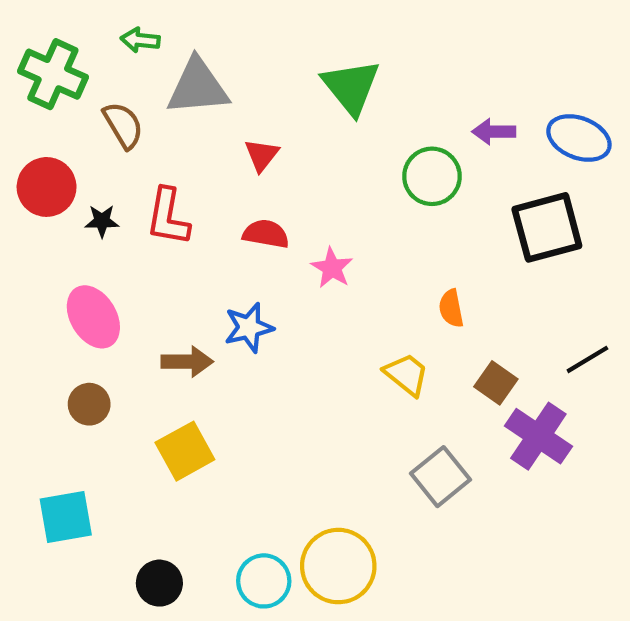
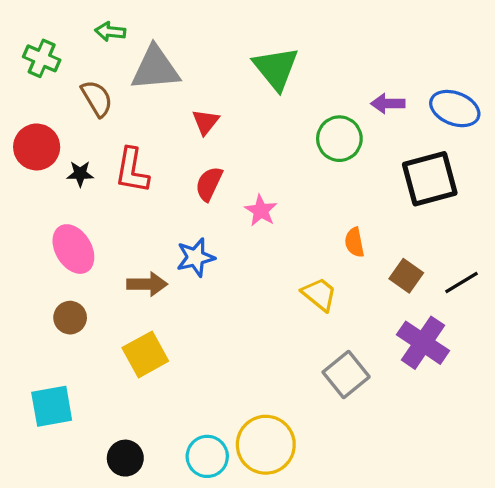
green cross: (53, 74) -> (42, 58), size x0.7
red semicircle: (266, 234) -> (209, 184), turned -75
brown square: (496, 383) -> (406, 276), moved

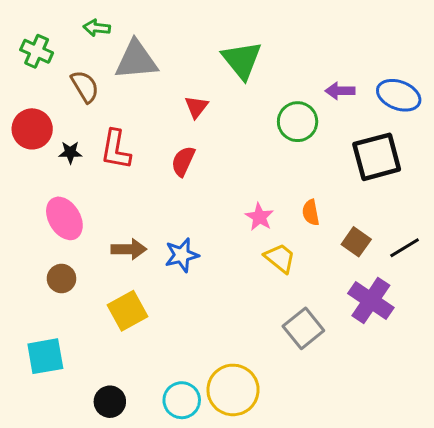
red triangle: (206, 122) -> (196, 107), moved
pink star: (261, 211) -> (259, 217), moved
blue star: (196, 257) -> (182, 255), moved

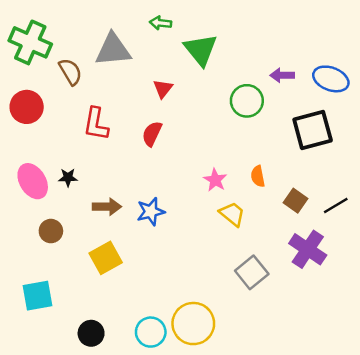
green arrow: (97, 28) -> (160, 23), moved
green cross: (37, 51) -> (30, 42), size x1.6
black star: (70, 152) -> (68, 178), moved
pink ellipse: (64, 218) -> (33, 181), moved

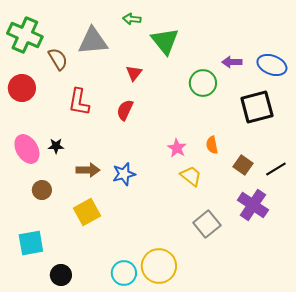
black circle: (91, 333) -> (61, 275), moved

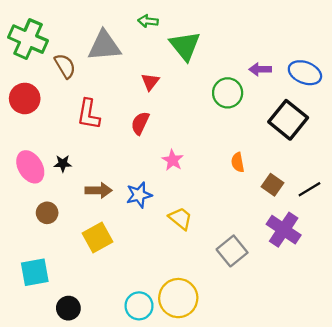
black square: (257, 107) -> (288, 120), turned -36
pink star: (177, 148) -> (173, 160), moved
yellow trapezoid: (191, 176) -> (180, 218), moved

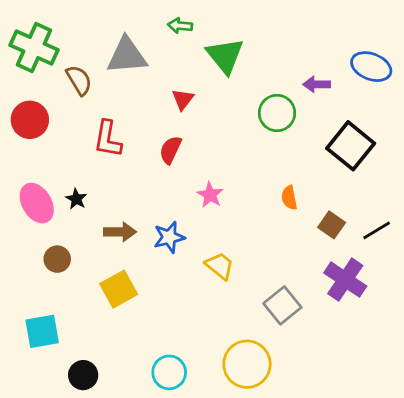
blue ellipse: (305, 73) -> (371, 67), moved
black star: (63, 164) -> (76, 199), turned 30
yellow circle: (178, 298) -> (247, 364), moved

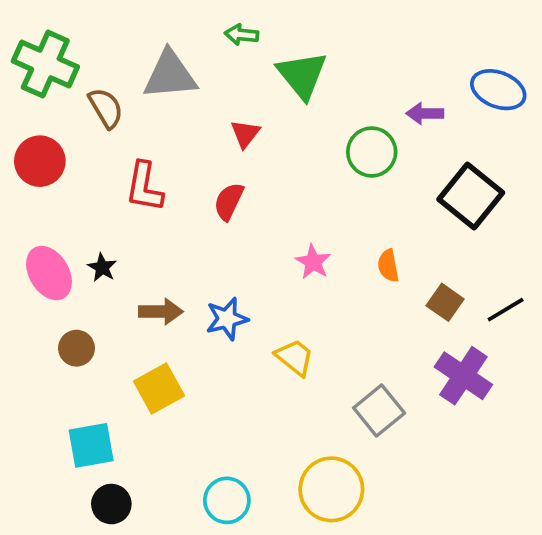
pink star: (210, 195) -> (313, 262), moved
cyan square: (42, 331) -> (91, 445), moved

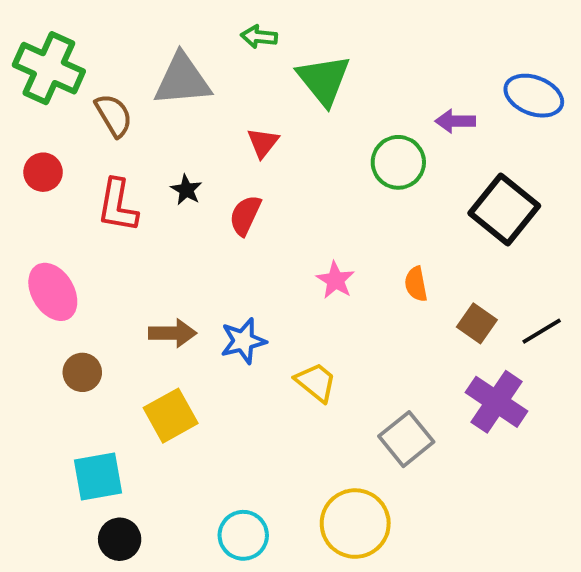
red circle: (40, 161) -> (43, 172), size x0.7
red L-shape: (144, 187) -> (118, 206), moved
black star: (102, 268) -> (186, 190), moved

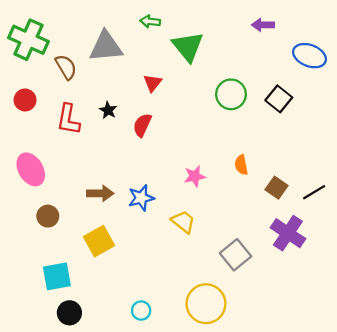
purple arrow: (455, 121) -> (263, 25), moved
black square: (504, 209) -> (279, 99), moved, size x0.7
pink star: (336, 280) -> (195, 176), moved, turned 30
cyan circle: (243, 535) -> (141, 311), size x0.7

